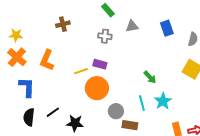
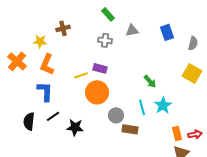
yellow star: (16, 35) -> (40, 41), moved
blue L-shape: (27, 87) -> (45, 91), moved

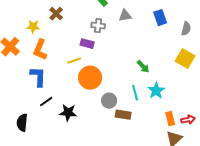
brown cross: (63, 28) -> (56, 14), turned -32
purple rectangle: (100, 68) -> (87, 44), moved
black semicircle: (29, 121) -> (22, 123), moved

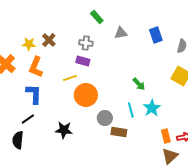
brown cross: (56, 14) -> (49, 40), moved
gray cross: (98, 26) -> (86, 43), moved
black line: (46, 102) -> (28, 119), moved

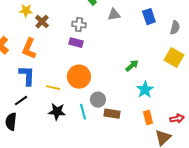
yellow star: (29, 44) -> (26, 11), moved
yellow line: (70, 78) -> (53, 88), moved, turned 32
green arrow: (139, 84) -> (132, 66), turned -88
cyan line: (131, 110) -> (83, 112), moved
orange rectangle: (166, 136) -> (148, 118), moved

